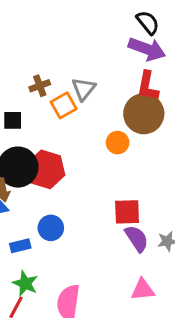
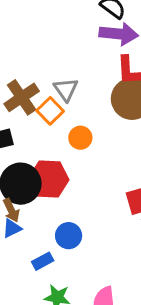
brown cross: (40, 86) -> (22, 97), size x1.6
orange circle: (118, 143) -> (80, 138), moved

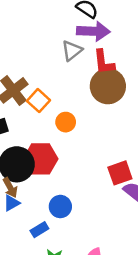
gray triangle: (66, 89) -> (72, 51), moved, turned 30

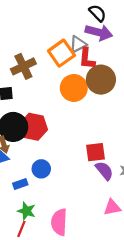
red L-shape: (104, 62) -> (87, 59), moved
orange square: (39, 101) -> (61, 53), moved, size x1.4
orange circle: (66, 122) -> (74, 88), moved, size x1.6

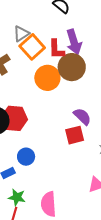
purple arrow: (99, 32) -> (74, 42), moved, turned 65
gray triangle: (78, 44) -> (21, 34), moved
purple semicircle: (104, 171) -> (82, 116), moved

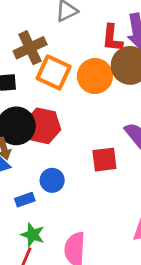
orange square: (32, 47) -> (54, 72), moved, turned -30
red square: (75, 135) -> (104, 160), moved

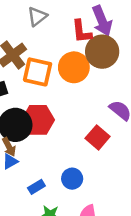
red square: (104, 160) -> (98, 137), turned -30
blue circle: (52, 180) -> (72, 179), moved

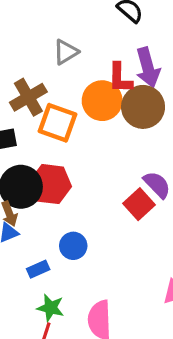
orange circle: (74, 67) -> (102, 101), moved
red square: (98, 137) -> (139, 204), moved
blue circle: (72, 179) -> (73, 246), moved

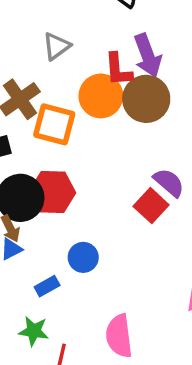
green star: (51, 308) -> (34, 331), moved

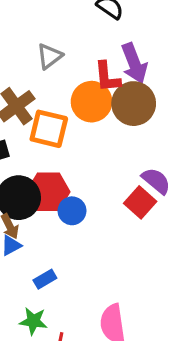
blue circle: (83, 257) -> (72, 211), moved

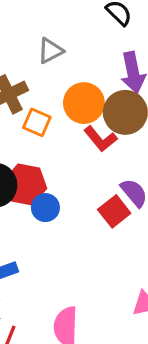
red L-shape: (107, 77) -> (100, 139), moved, turned -44
orange square: (49, 129) -> (37, 122), size x0.7

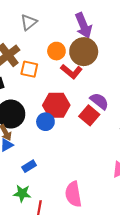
orange circle: (84, 103) -> (56, 51), size x0.7
red hexagon: (25, 185) -> (56, 105), moved

